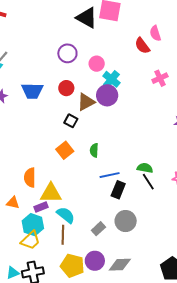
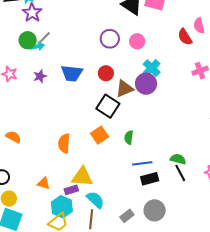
pink circle: (97, 64) -> (137, 41), moved
black square: (71, 121) -> (108, 106), size x1.6
orange semicircle: (30, 178) -> (64, 143), moved
black rectangle: (118, 190) -> (150, 179), turned 48

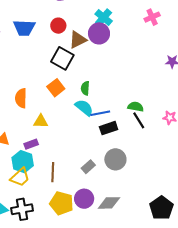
yellow triangle: (82, 177) -> (41, 121), moved, size x0.7
cyan semicircle: (95, 200) -> (84, 108), moved

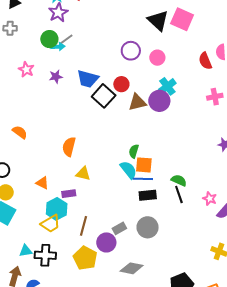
black square: (62, 58) -> (104, 96), moved
orange square: (56, 88) -> (144, 165), moved, turned 30
purple circle: (84, 199) -> (106, 242), moved

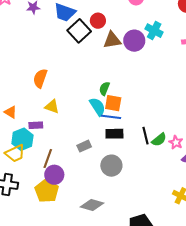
cyan cross: (167, 86) -> (154, 31), moved, turned -30
green semicircle: (179, 180) -> (159, 140), moved, turned 112
gray rectangle: (119, 228) -> (84, 146), moved
purple circle: (106, 242) -> (54, 175), moved

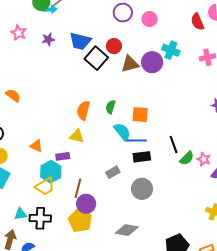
orange semicircle: (40, 78) -> (83, 110), moved
green semicircle: (104, 89) -> (111, 107), moved
orange square: (113, 103) -> (140, 115), moved
black line: (146, 136) -> (174, 145), moved

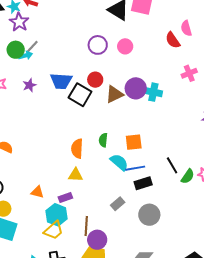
cyan cross: (171, 50) -> (153, 92), moved

